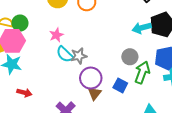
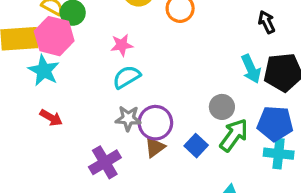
cyan arrow: (142, 28) -> (251, 69), turned -114
cyan semicircle: (65, 54) -> (127, 77), turned 90
gray star: (79, 56) -> (128, 118), moved

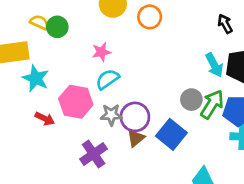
pink hexagon: (54, 36) -> (76, 102), moved
green arrow: (234, 135) -> (212, 104), moved
blue square: (196, 146) -> (171, 134), size x1.5

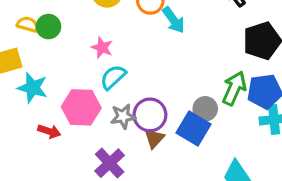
pink star: (101, 52) -> (102, 48), turned -30
cyan arrow: (214, 65) -> (174, 20), moved
gray circle: (191, 100) -> (205, 109), moved

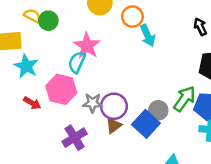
pink star: (102, 48) -> (87, 46), size x1.5
cyan semicircle: (113, 77) -> (77, 62), moved, turned -35

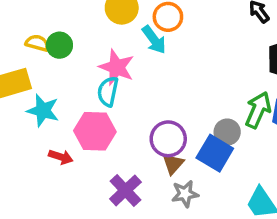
cyan arrow: (148, 35) -> (154, 40), moved
gray star: (93, 103) -> (185, 194), moved

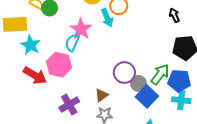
purple circle: (168, 139) -> (124, 73), moved
blue square: (215, 153) -> (147, 96), moved
red arrow: (61, 157) -> (35, 75), size x1.6

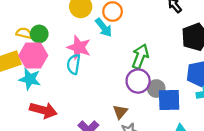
pink hexagon: (59, 65) -> (33, 55), moved
green arrow: (160, 74) -> (140, 56), moved
blue square: (147, 96) -> (169, 100), turned -30

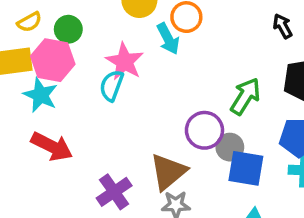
yellow semicircle: (24, 33) -> (29, 22), moved, turned 126
green arrow: (140, 56) -> (245, 96), moved
brown triangle: (120, 112) -> (168, 172), size x1.6

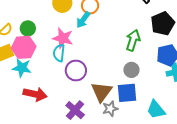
cyan arrow: (168, 39) -> (83, 20), turned 78
purple circle: (204, 130) -> (76, 70), moved
blue square: (246, 168) -> (127, 93), moved

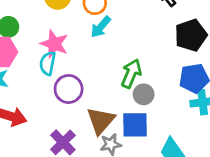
cyan arrow: (83, 20) -> (101, 27), moved
green arrow: (133, 40) -> (131, 74), moved

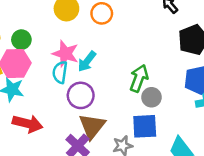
cyan arrow: (101, 27) -> (87, 61), moved
brown triangle: (101, 121) -> (92, 126), moved

